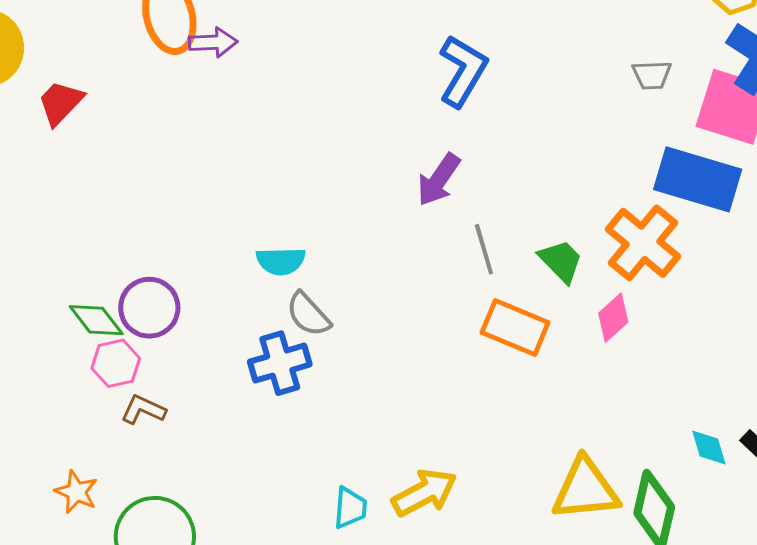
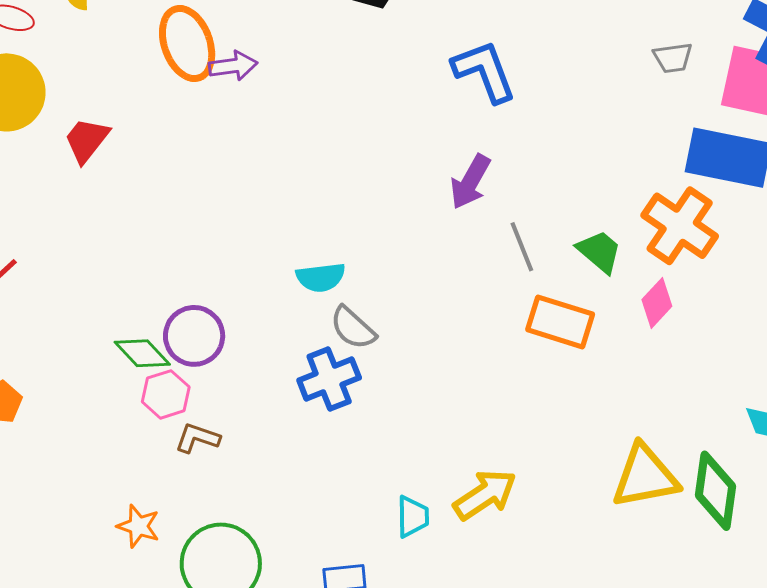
blue L-shape: (463, 71) -> (484, 71), turned -46

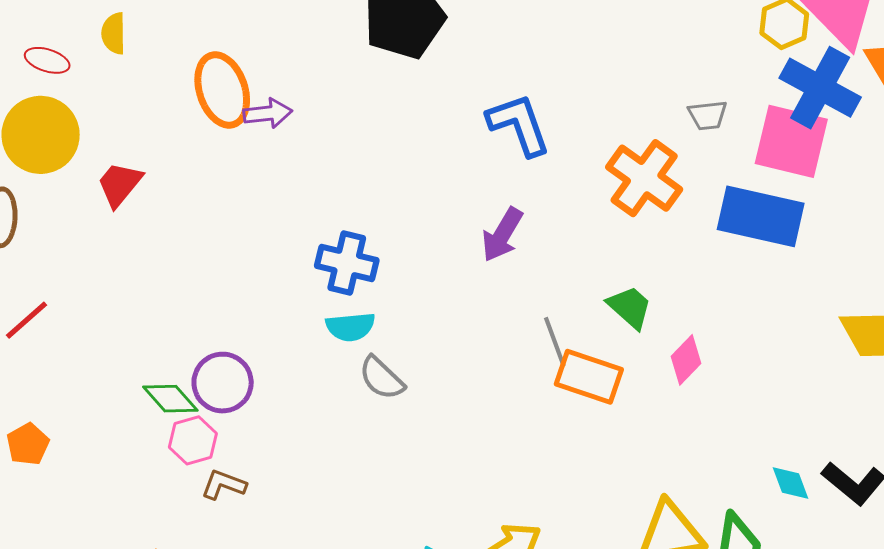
orange cross: (680, 226) -> (644, 178), moved
gray line: (522, 247) -> (555, 342), moved
blue cross: (329, 379) -> (347, 263), moved, turned 34

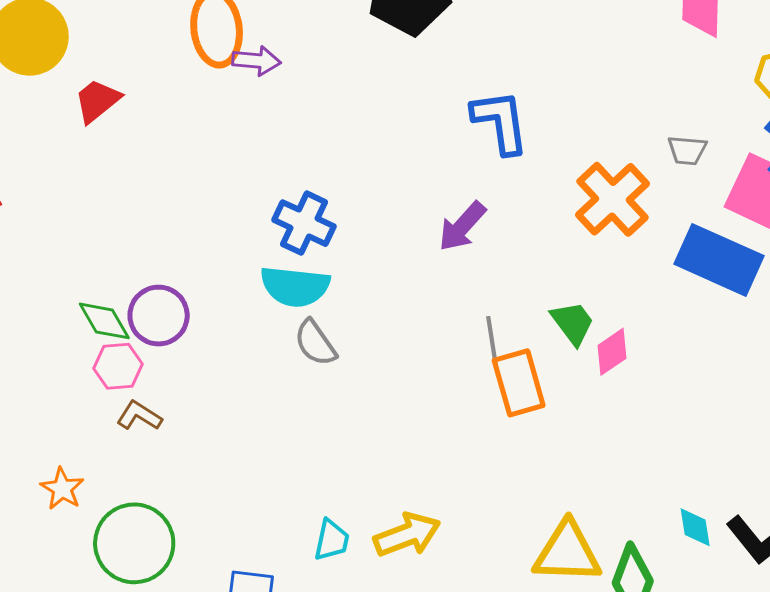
cyan semicircle: (350, 327) -> (295, 286), size x1.4
pink diamond: (686, 360) -> (612, 352), moved
orange rectangle: (589, 377) -> (519, 383), turned 44

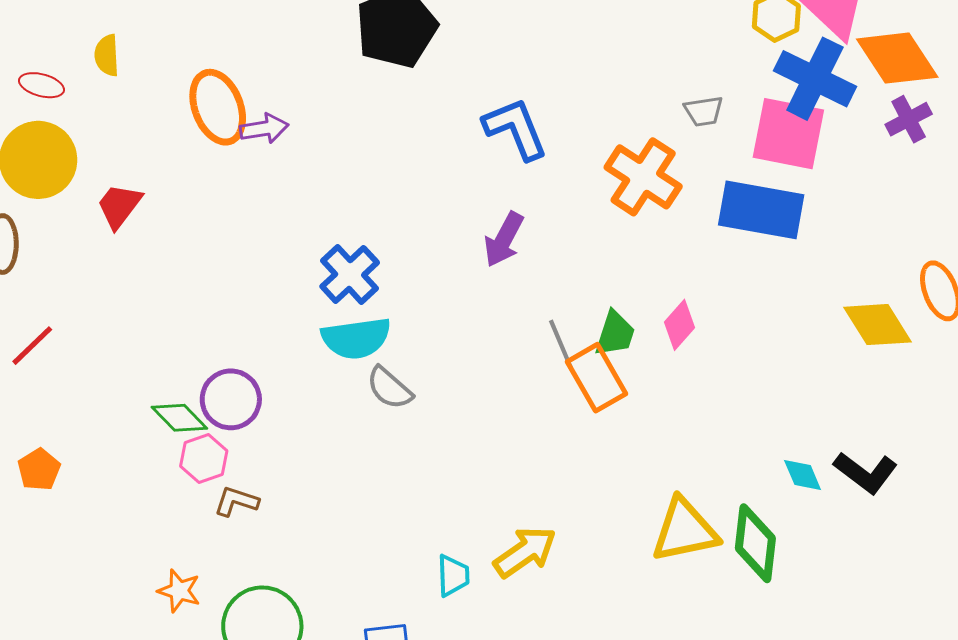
blue cross: (304, 223) -> (350, 275), turned 36
green trapezoid: (573, 323) -> (615, 334), moved, turned 69

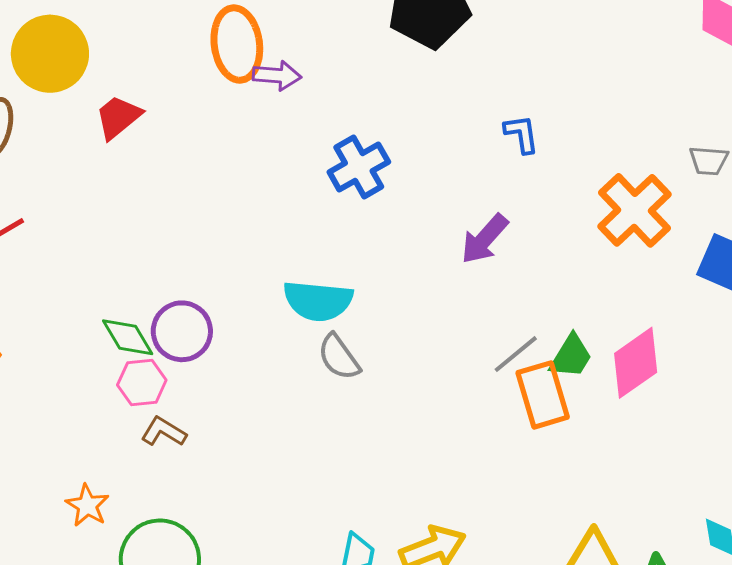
blue L-shape: (515, 129) -> (522, 134), size x0.6
blue cross: (350, 275) -> (359, 167), moved
pink diamond: (680, 325) -> (636, 363), size x1.5
gray line: (561, 344) -> (516, 354), turned 60

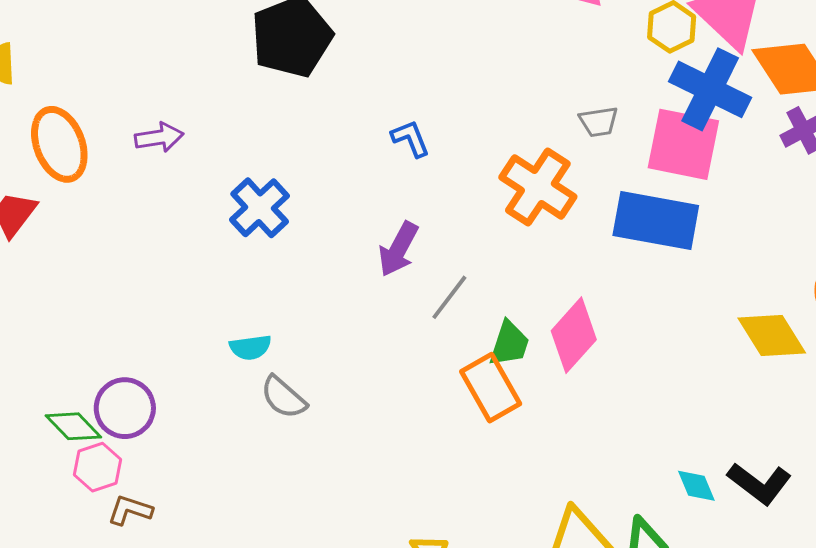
orange ellipse: (237, 44) -> (59, 144), moved
cyan semicircle: (318, 301) -> (250, 347), size x0.6
gray line: (516, 354) -> (449, 297), moved

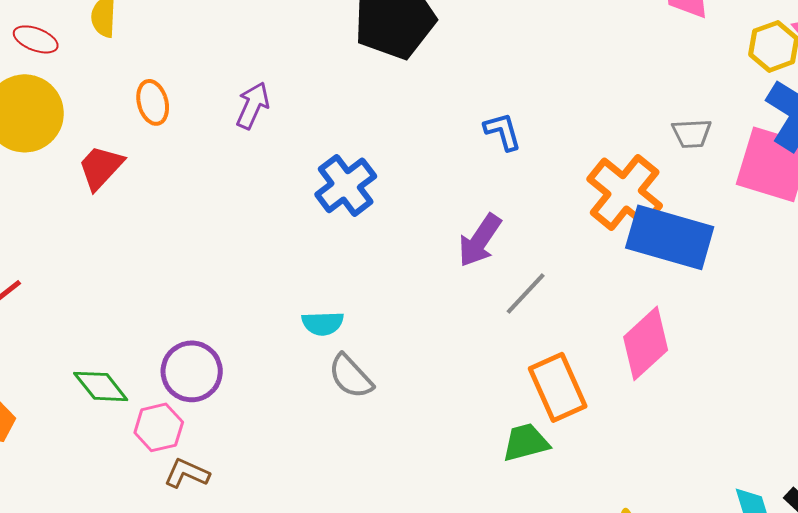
purple arrow: (159, 137) -> (253, 105), turned -63
orange ellipse: (59, 144) -> (153, 102), size x0.6
blue rectangle: (656, 220) -> (670, 237), moved
green trapezoid: (509, 344) -> (526, 442), moved, turned -129
green diamond: (73, 426) -> (101, 386), moved

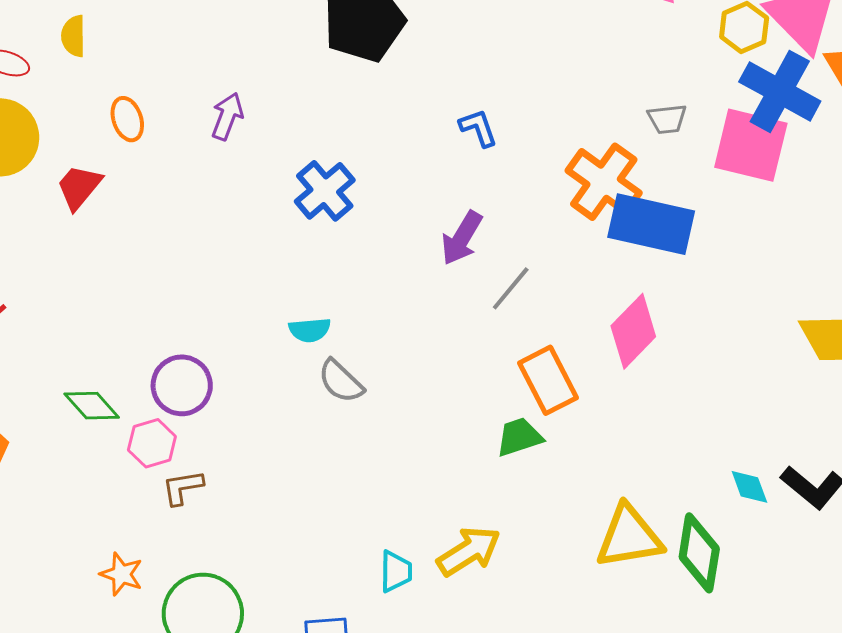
brown L-shape: (187, 473) -> (183, 488), turned -30

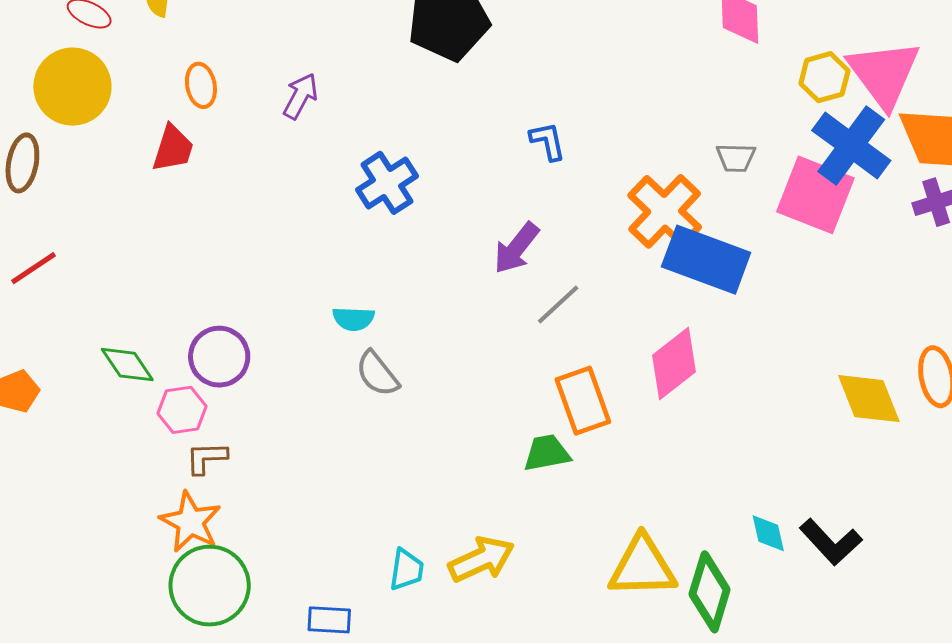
red trapezoid: (79, 187) -> (173, 148), moved, turned 150
orange star: (121, 574) -> (190, 522), moved, size x1.4

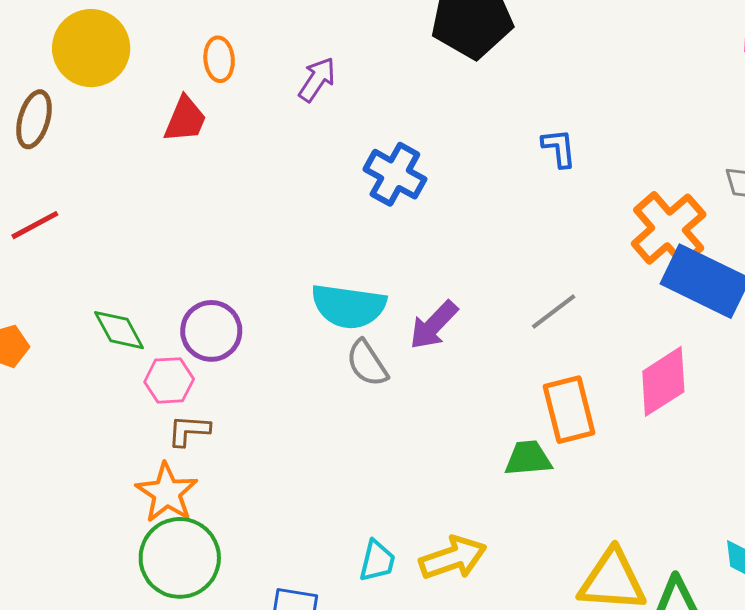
blue cross: (387, 183) -> (395, 174), turned -34
purple arrow: (516, 248) -> (434, 325), moved
cyan semicircle: (353, 319) -> (349, 306), size x1.8

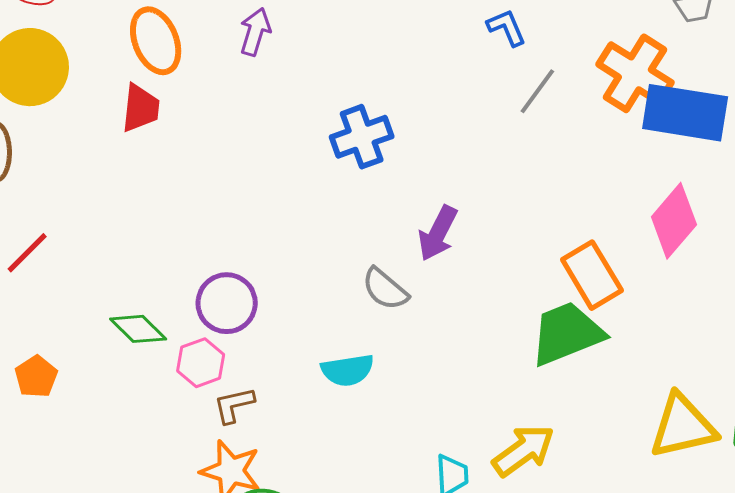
orange ellipse: (219, 59) -> (156, 41), size x1.5
blue cross: (395, 174) -> (362, 137), moved, turned -32
cyan semicircle: (349, 306) -> (348, 370), moved, size x0.7
gray line: (554, 312) -> (537, 91), moved
green trapezoid: (528, 458) -> (567, 333), size x1.6

